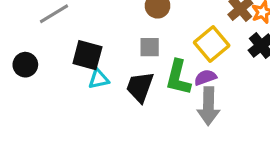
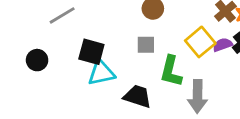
purple semicircle: (205, 77) -> (223, 45), moved
cyan triangle: (99, 79) -> (101, 73), size x1.5
black trapezoid: (140, 87) -> (137, 96), moved, turned 88

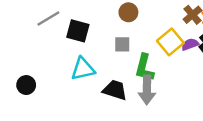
black square: (91, 52) -> (78, 31), moved
black circle: (37, 60) -> (26, 85), moved
gray arrow: (198, 96) -> (147, 90), moved

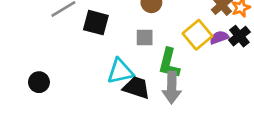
cyan triangle: (83, 69) -> (120, 71), moved

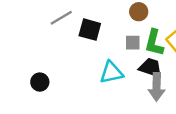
green L-shape: (169, 63) -> (154, 43), moved
black trapezoid: (137, 88) -> (151, 68), moved

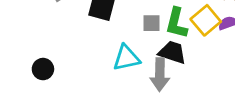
gray arrow: (157, 87) -> (160, 75), moved

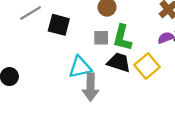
yellow square: (206, 20) -> (147, 66), moved
gray arrow: (160, 75) -> (91, 87), moved

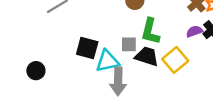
black square: (59, 25) -> (87, 48), moved
gray square: (101, 38) -> (129, 44), moved

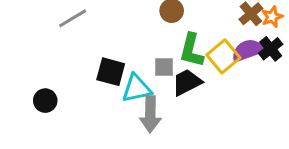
purple semicircle: (194, 31) -> (248, 50), size x1.5
black trapezoid: (147, 56) -> (187, 82), turned -45
yellow square: (175, 60) -> (223, 56), moved

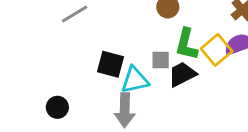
black circle: (45, 101) -> (57, 107), moved
gray arrow: (150, 114) -> (125, 110), moved

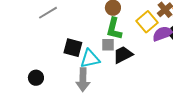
green L-shape: (186, 44) -> (114, 29), moved
yellow square: (217, 50) -> (147, 22), moved

